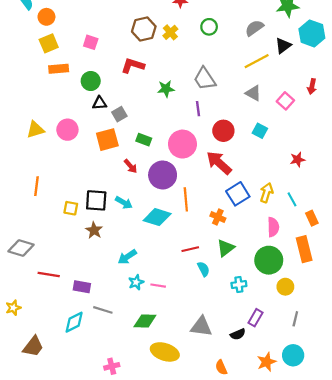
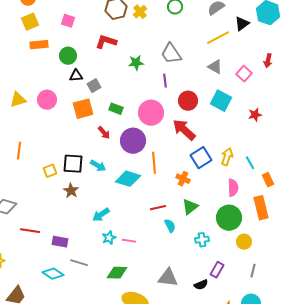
cyan square: (260, 131) -> (221, 101), size x1.5
red star: (298, 160) -> (255, 115), moved
yellow square: (71, 208) -> (50, 171), turned -32
cyan diamond: (74, 322) -> (53, 274), turned 60

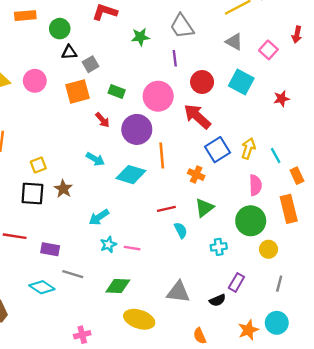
black square: (73, 164) -> (32, 193), moved

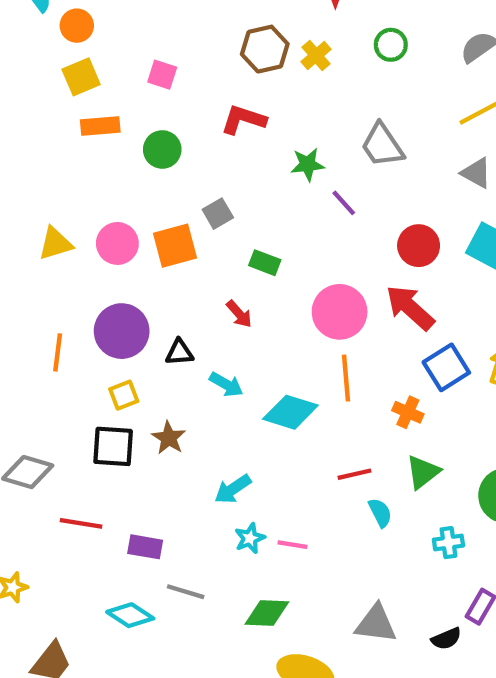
black triangle: (69, 52) -> (179, 352), moved
purple line: (175, 58) -> (344, 203), moved, turned -35
orange square: (77, 91) -> (175, 246), moved
pink circle: (158, 96) -> (340, 312), moved
purple circle: (137, 129) -> (122, 331), moved

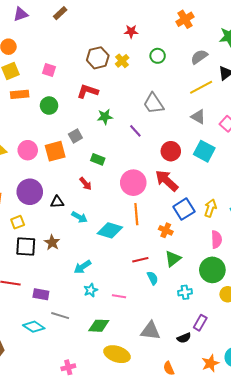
green star: (307, 164) -> (105, 117), moved
yellow square: (124, 395) -> (18, 222), moved
pink line: (293, 545) -> (119, 296), moved

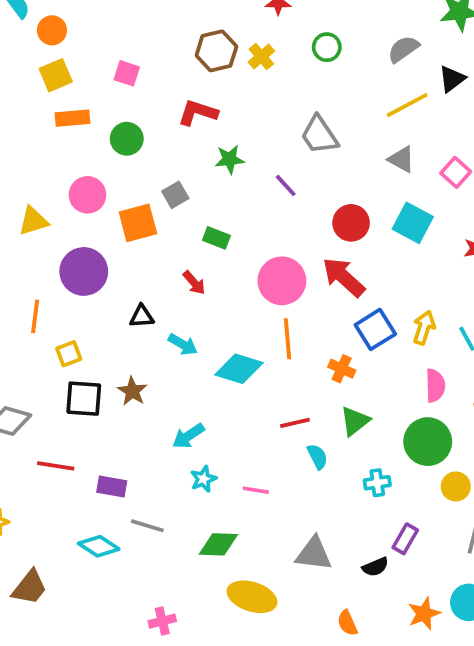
pink circle: (28, 150) -> (87, 195), moved
purple circle: (30, 192) -> (84, 271), moved

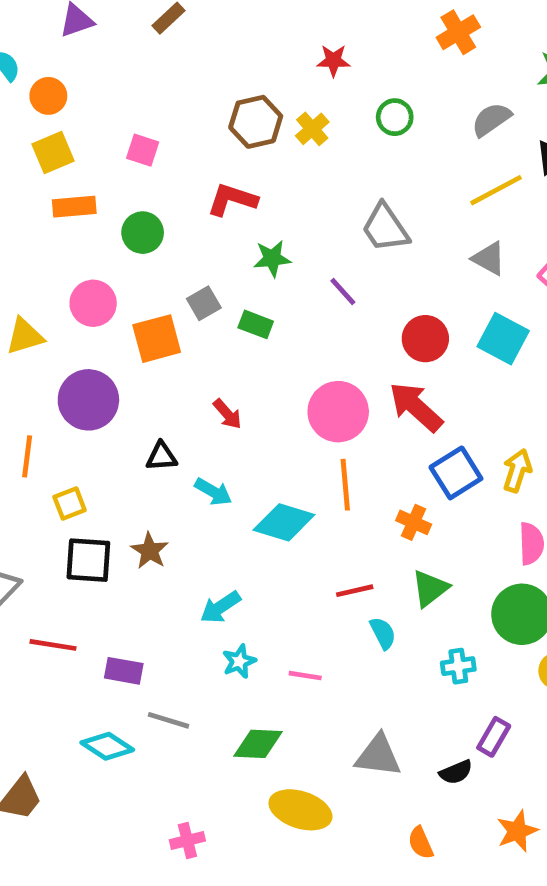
green rectangle: (216, 238) -> (256, 324), moved

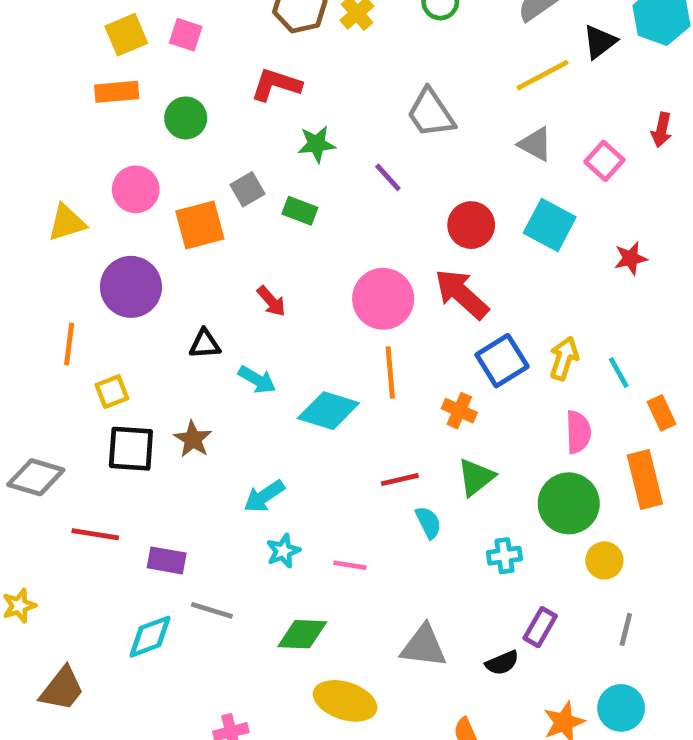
yellow square: (53, 152) -> (126, 35), moved
cyan diamond: (107, 746) -> (150, 637), turned -54

